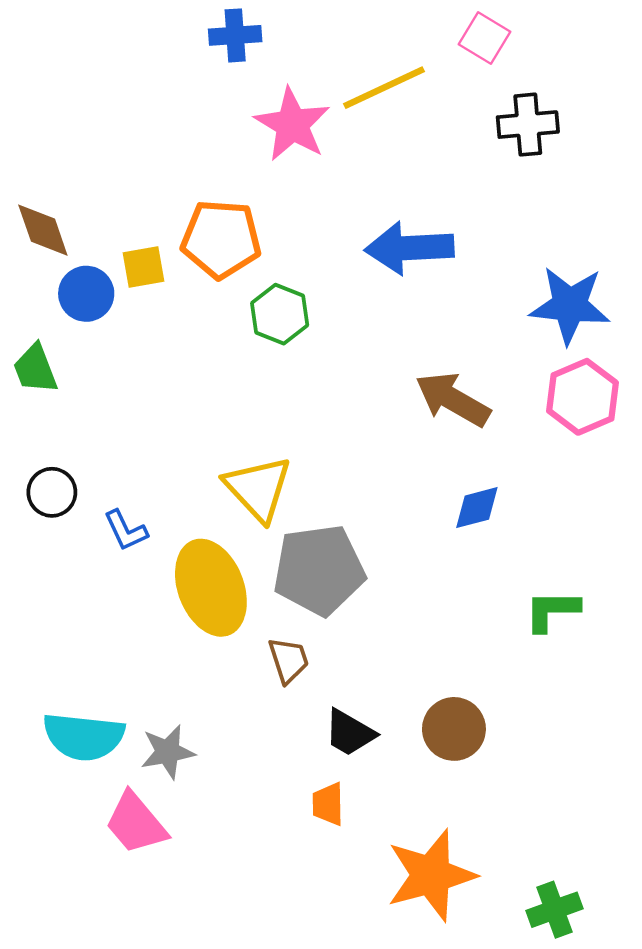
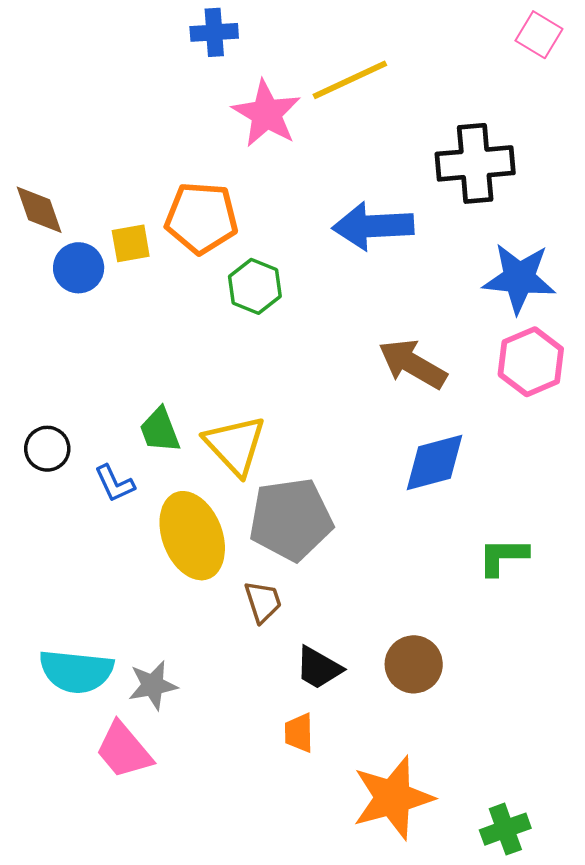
pink square: (485, 38) -> (539, 35), moved
black cross: (528, 125) -> (475, 163), moved, size x1.4
green trapezoid: (35, 369) -> (160, 430), moved
blue diamond: (477, 508) -> (435, 463), size x1.5

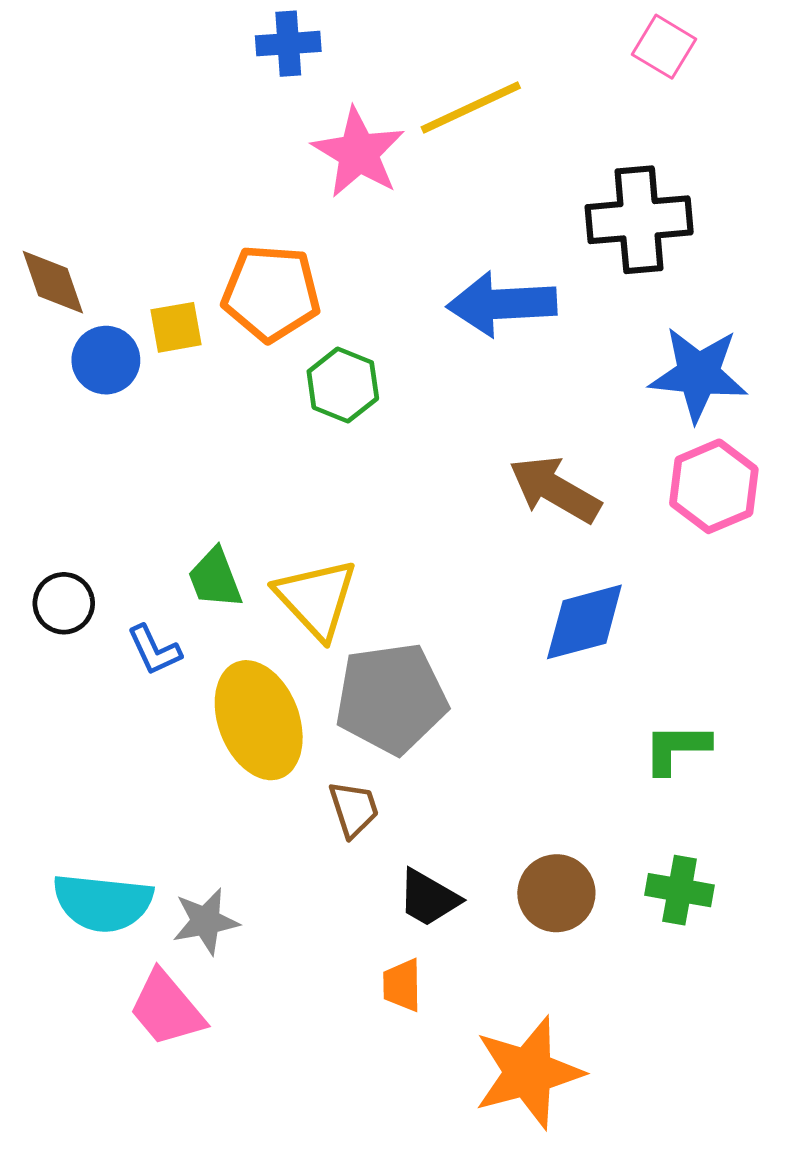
pink square: (539, 35) -> (664, 47), moved
green cross: (505, 829) -> (680, 890), moved, turned 30

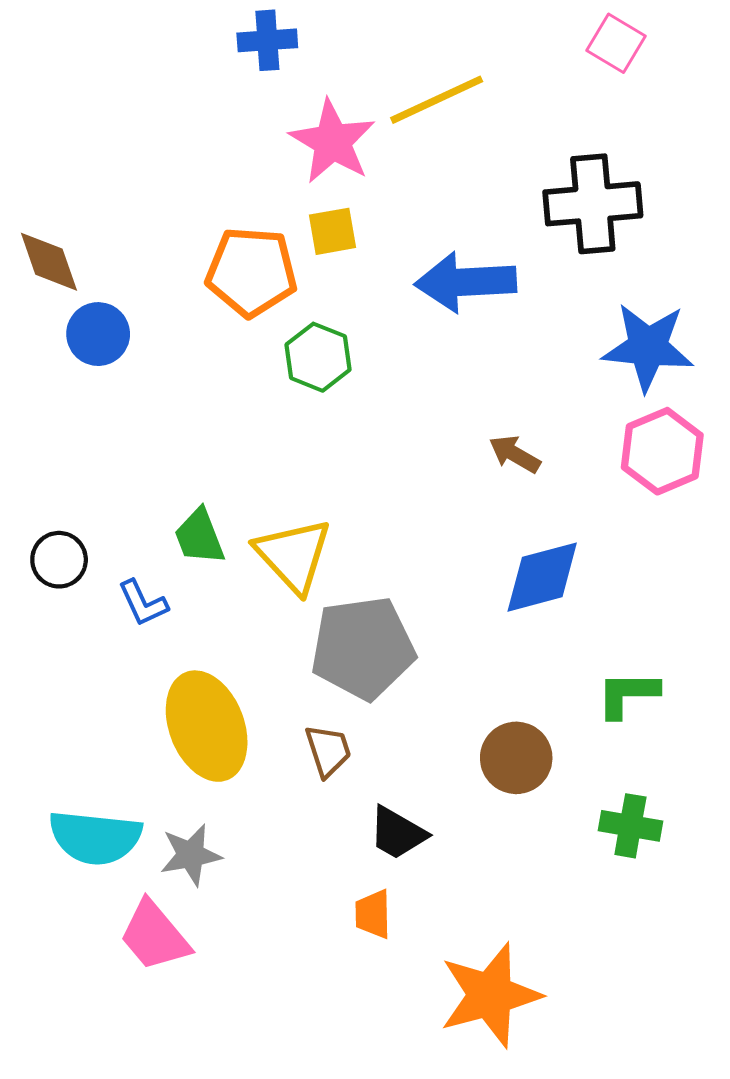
yellow square: (176, 327) -> (332, 231), moved
brown arrow: (555, 489) -> (515, 454), size x0.6
yellow ellipse: (259, 720) -> (207, 726), moved
brown circle: (556, 893) -> (516, 758), moved

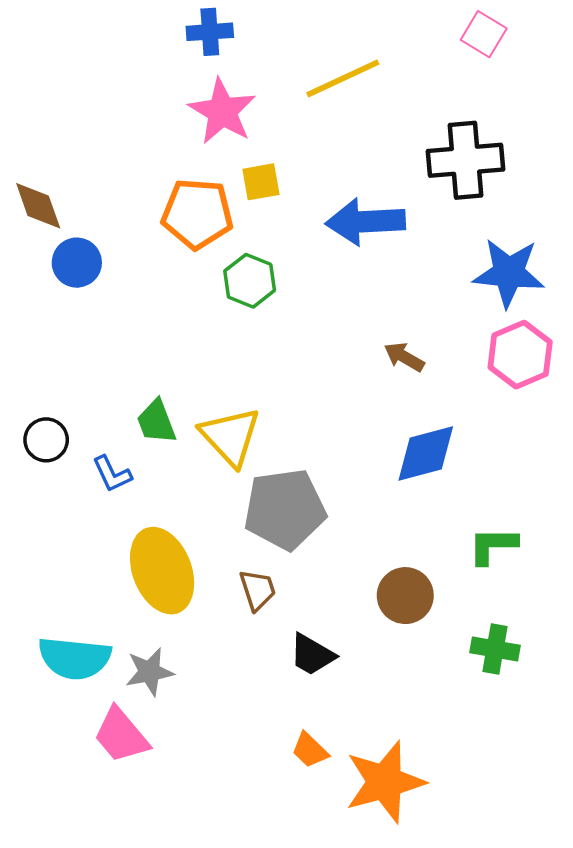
pink star: (332, 142) -> (222, 111), moved
orange trapezoid: (373, 914) -> (310, 750), moved, turned -45

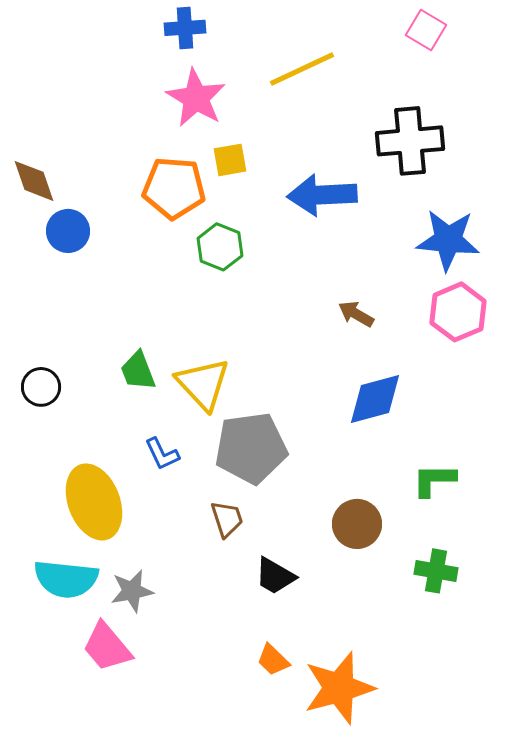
blue L-shape: (112, 474) -> (162, 454), moved
yellow ellipse: (162, 571) -> (94, 502), moved

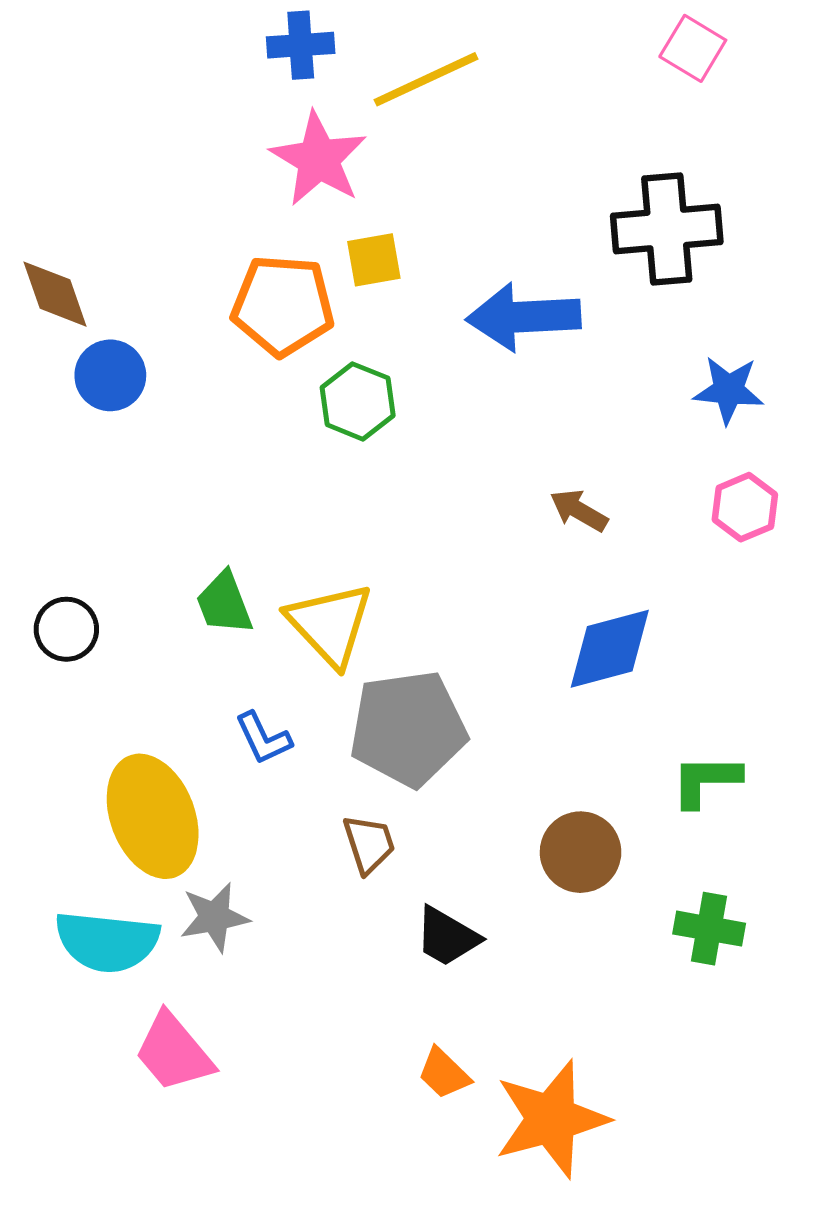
yellow line: (302, 69) -> (426, 79), moved
blue star: (448, 240) -> (729, 390), size x0.7
pink hexagon: (458, 312) -> (745, 507), size x0.7
gray star: (132, 591) -> (214, 917), moved

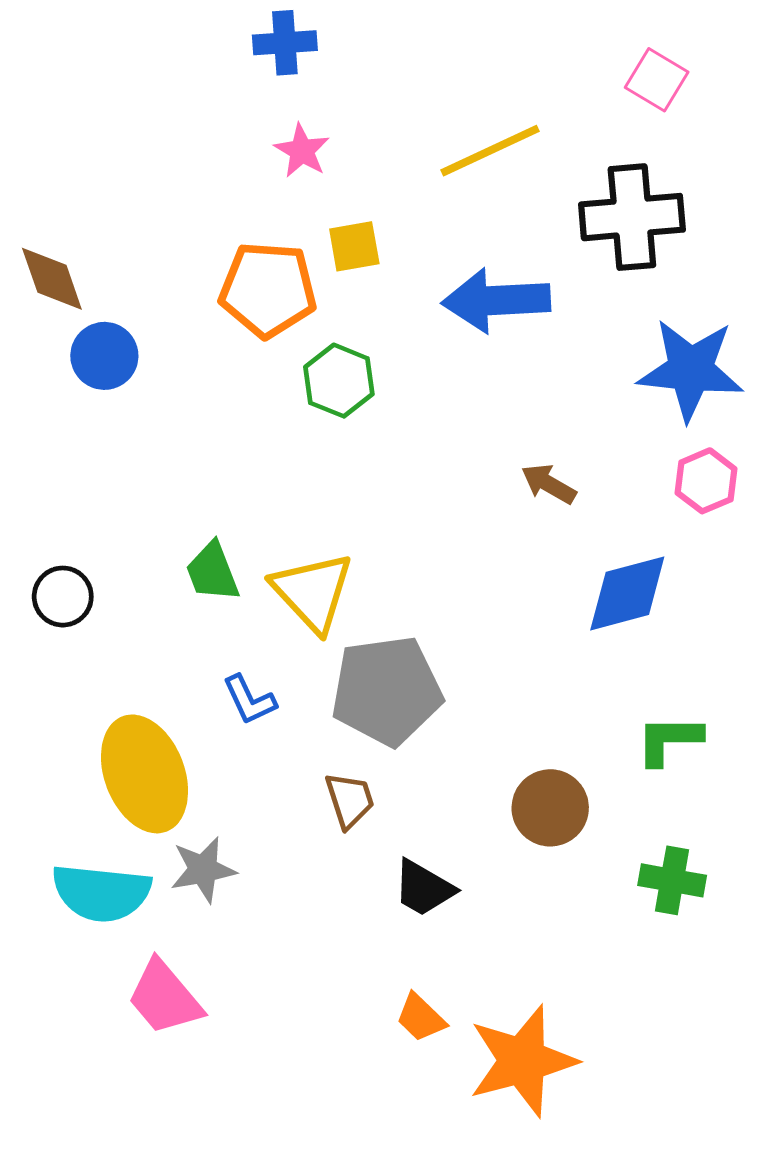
pink square: (693, 48) -> (657, 80), moved
yellow line: (426, 79) -> (490, 151), moved
pink star: (319, 159) -> (302, 151), size x0.6
blue star: (729, 390) -> (691, 370), size x1.6
blue diamond: (610, 649) -> (627, 593), moved

